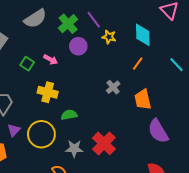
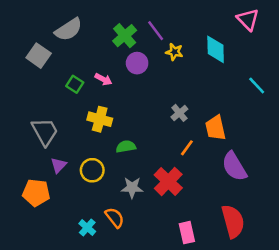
gray semicircle: (35, 19) -> (69, 29), moved
orange line: (138, 64) -> (187, 148), moved
yellow circle: (41, 134) -> (92, 170), size x0.7

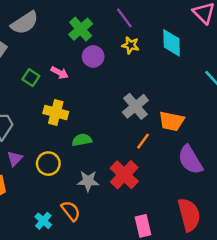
purple line: (156, 31) -> (124, 18), moved
gray cross: (179, 113) -> (135, 106), size x1.5
orange trapezoid: (216, 128) -> (172, 121), turned -65

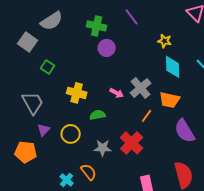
green cross: (81, 29) -> (97, 26), turned -36
cyan diamond: (172, 43) -> (173, 67), moved
yellow star: (130, 45) -> (165, 41), moved
pink arrow: (60, 73) -> (117, 93), moved
green square: (31, 78) -> (48, 67), moved

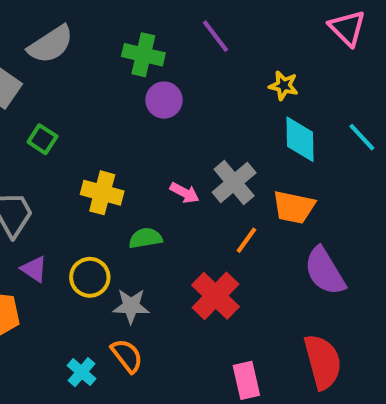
purple triangle: (44, 130) -> (34, 269), turned -40
gray star: (103, 148) -> (131, 306), moved

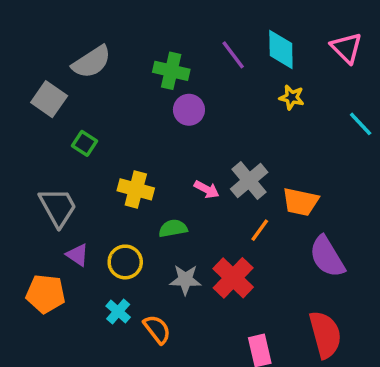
cyan line: (362, 137) -> (361, 124), moved
cyan diamond: (300, 139) -> (281, 50), moved
gray star: (131, 306) -> (185, 280), moved
cyan cross: (82, 372) -> (118, 312), moved

